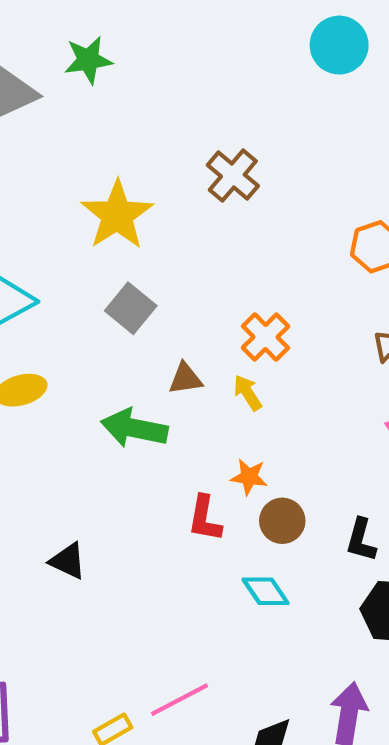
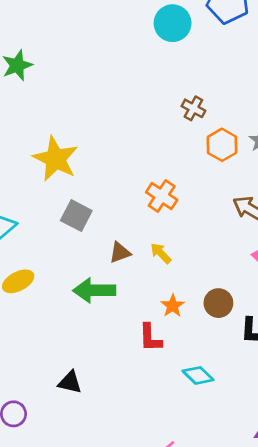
brown cross: (233, 175) -> (193, 108), moved, size x0.7
orange cross: (266, 337) -> (162, 196), moved
orange star: (249, 477) -> (173, 306), turned -30
brown circle: (282, 521) -> (218, 303), moved

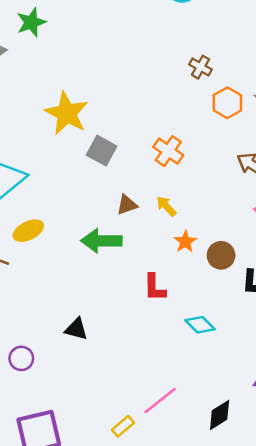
gray square: (76, 216) -> (102, 151), moved
orange star: (173, 306) -> (185, 242), moved

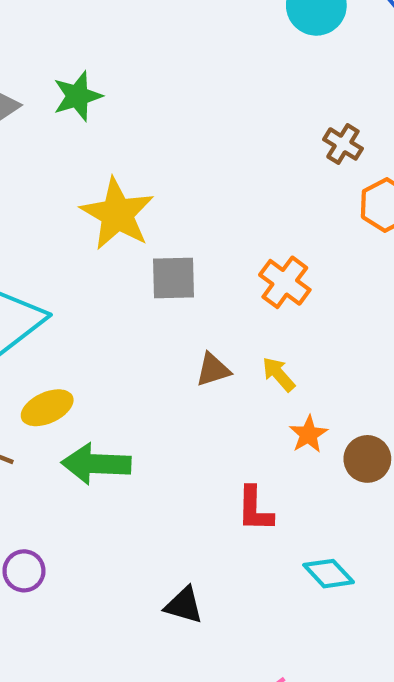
green star: (31, 22) -> (77, 96), moved
gray square: (102, 151) -> (174, 278), turned -32
green arrow: (101, 241) -> (96, 464), moved
black triangle: (76, 329) -> (184, 605), moved
purple circle: (21, 358) -> (24, 571), moved

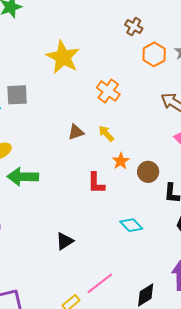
yellow star: (117, 214) -> (63, 57), moved
gray square: (174, 278) -> (17, 95), moved
red L-shape: (255, 509) -> (96, 183), moved
black triangle: (184, 605) -> (65, 241), turned -48

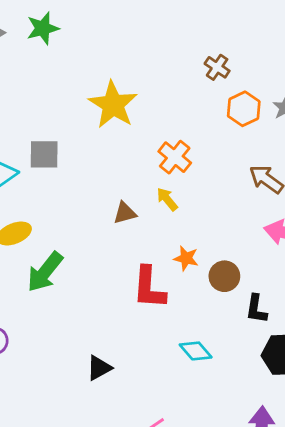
yellow arrow: (106, 134) -> (167, 199), moved
orange star: (121, 161) -> (186, 258), turned -30
green arrow: (23, 177) -> (45, 272), turned -56
red L-shape: (96, 183) -> (149, 288), size x1.4

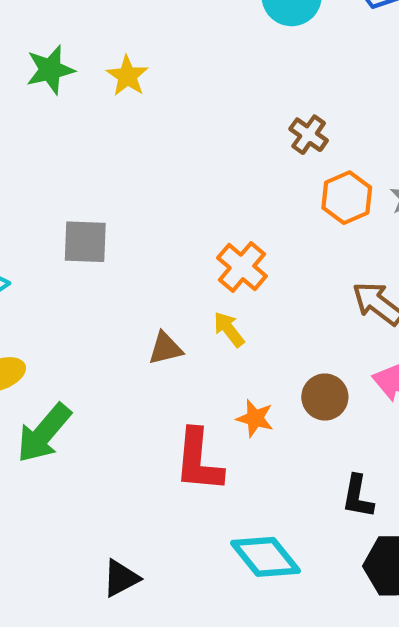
yellow star: (113, 105) -> (127, 76), moved, size x0.6
gray square: (44, 154) -> (85, 242), moved
brown circle: (224, 276) -> (325, 397), moved
cyan diamond: (196, 351) -> (266, 557), size x1.4

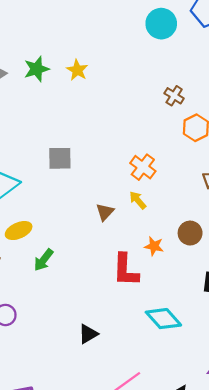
brown triangle: (165, 348) -> (105, 212), turned -30
green arrow: (44, 433) -> (44, 260), size x0.7

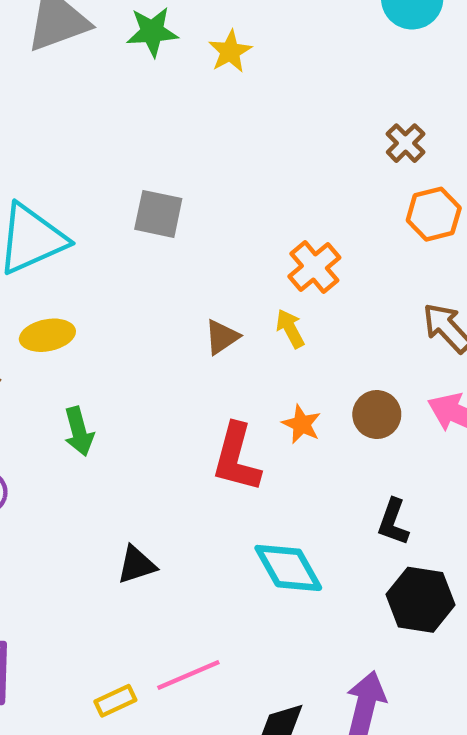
green arrow: (44, 260) -> (79, 431), moved, turned -65

